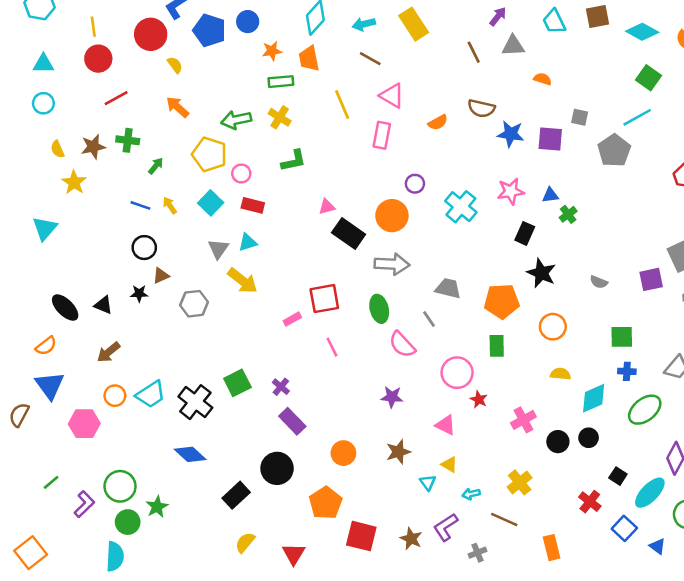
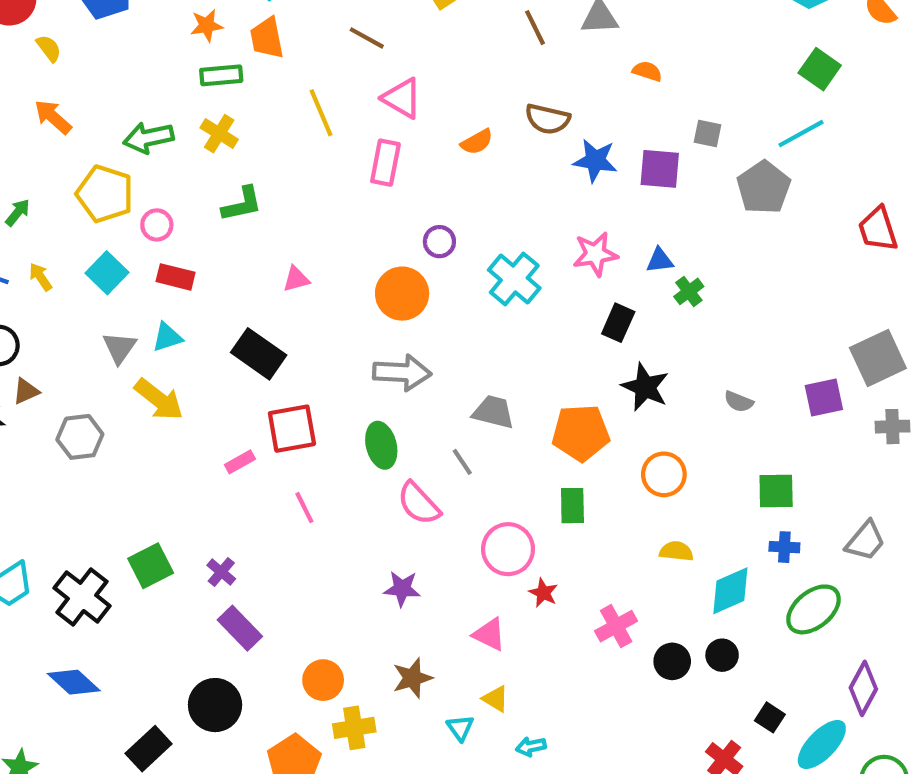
black rectangle: (349, 233) -> (259, 354), moved
yellow cross: (520, 482) -> (354, 728), moved, turned 30

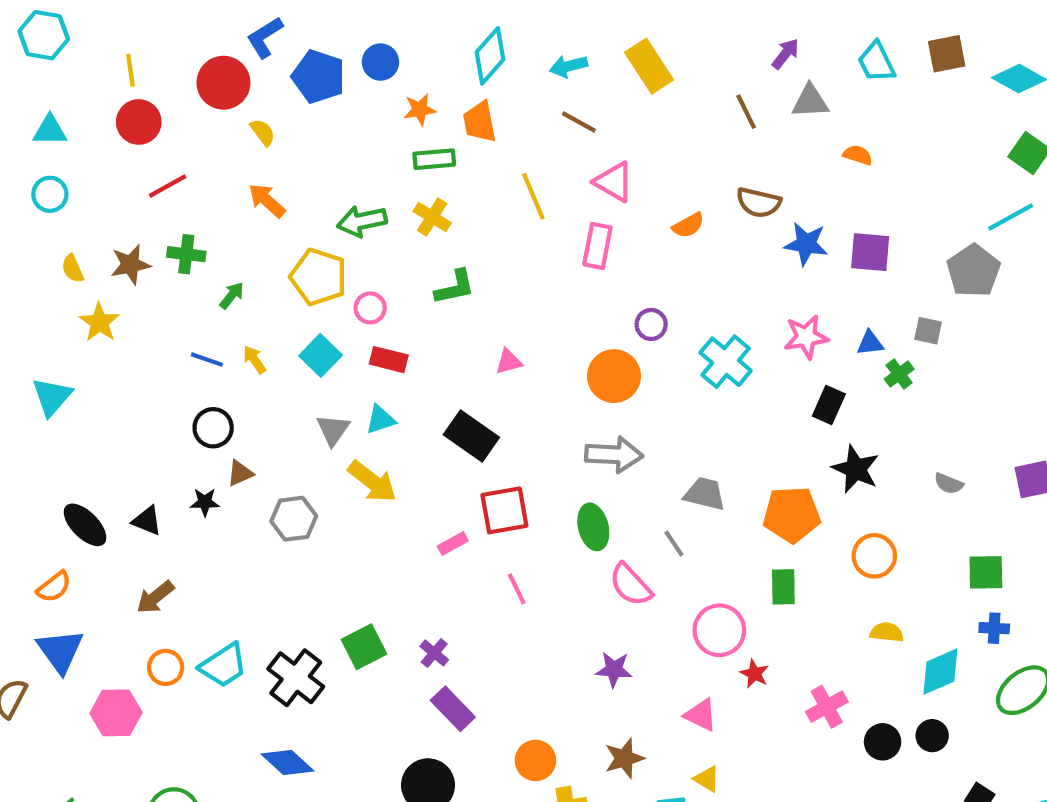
gray square: (708, 134) -> (928, 331), moved

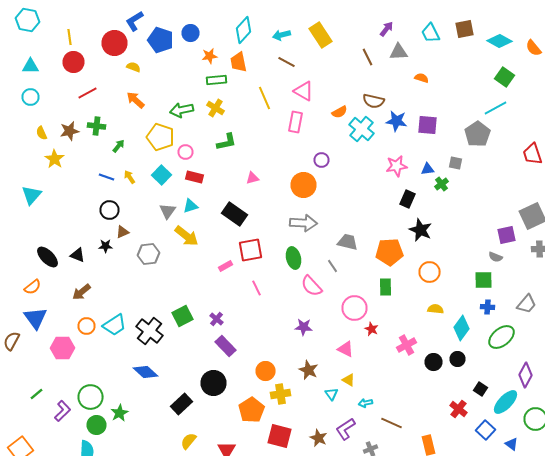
yellow semicircle: (263, 132) -> (134, 67), turned -32
cyan cross: (726, 362) -> (362, 129), moved
gray semicircle: (949, 484) -> (496, 257), moved
cyan diamond: (940, 672) -> (462, 328), turned -30
brown star: (624, 758) -> (308, 370), turned -30

